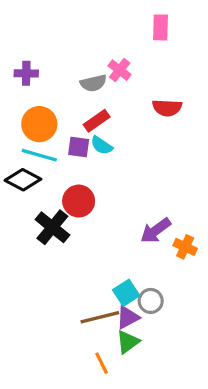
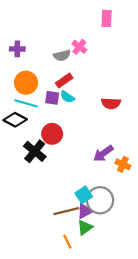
red semicircle: (167, 108) -> (111, 103), moved
gray circle: (151, 301) -> (100, 200), size x1.6

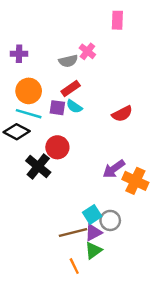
red semicircle: (111, 103) -> (122, 114), turned -30
orange cross: (123, 164) -> (135, 181), size x1.5
gray circle: (100, 200) -> (110, 220), size x0.7

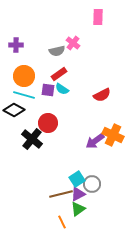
orange cross: (135, 181) -> (113, 135), moved

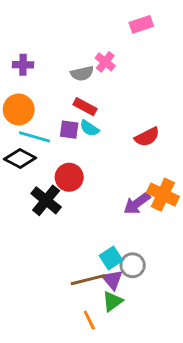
pink rectangle: (98, 17) -> (141, 24), turned 70
red rectangle: (59, 74) -> (85, 107), turned 63
orange circle: (24, 76) -> (19, 109), moved
purple triangle: (78, 194) -> (112, 280), turned -42

